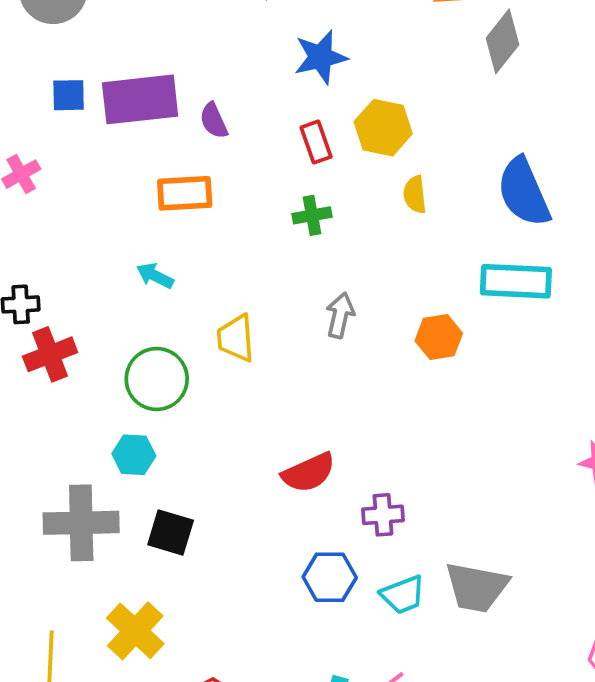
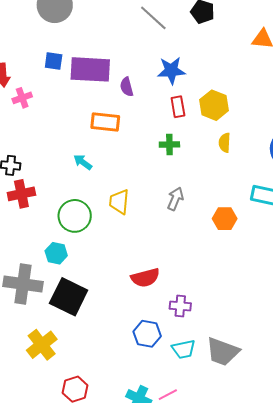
blue star: (321, 57) -> (171, 71), moved
black square: (171, 532) -> (69, 297), size x1.5

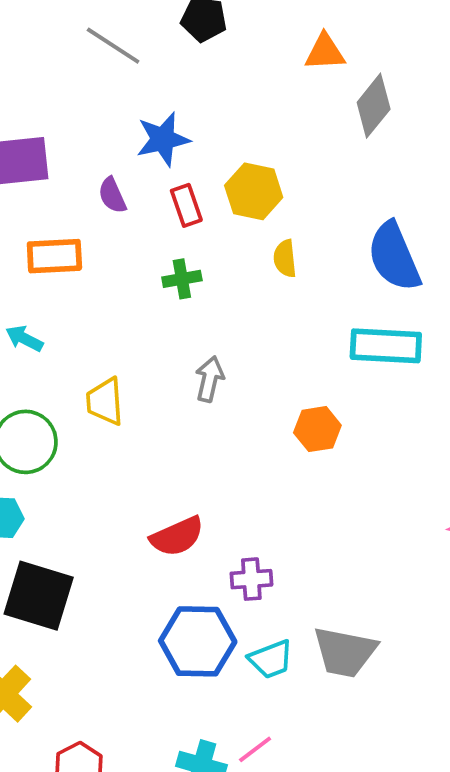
purple semicircle: (127, 87) -> (112, 195), moved
orange hexagon: (225, 219) -> (317, 429), moved
blue hexagon: (147, 334) -> (198, 641), size x1.4

